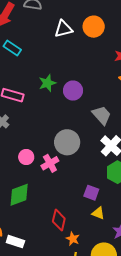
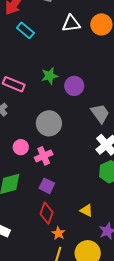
cyan rectangle: (12, 48) -> (25, 30), moved
gray circle: (67, 142) -> (49, 123), moved
purple square: (91, 193) -> (47, 186), moved

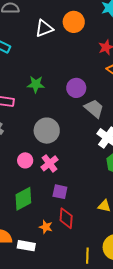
green star: (50, 76) -> (36, 84), turned 30
purple circle: (74, 86) -> (76, 88), moved
orange star: (58, 233) -> (46, 227), moved

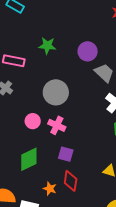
pink cross: (49, 163) -> (57, 125), turned -30

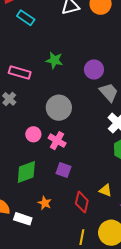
red diamond: (71, 181) -> (82, 202), moved

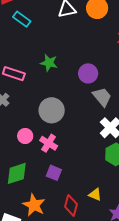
orange star: (45, 203) -> (34, 205), size x1.6

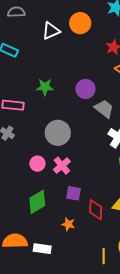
pink cross: (49, 143) -> (62, 166), turned 30
orange star: (34, 205) -> (68, 224), moved, size x0.6
red diamond: (71, 205) -> (96, 210), moved

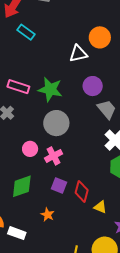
orange circle: (80, 23) -> (100, 37), moved
white triangle: (51, 31) -> (78, 54), moved
green star: (45, 87) -> (50, 89), moved, size x1.4
red diamond: (96, 210) -> (82, 191), moved

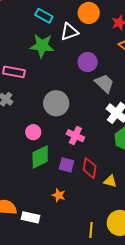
cyan rectangle: (26, 32) -> (44, 16), moved
green star: (50, 89) -> (42, 46), moved
pink cross: (54, 156) -> (75, 136), moved, turned -30
green diamond: (22, 186) -> (40, 157), moved

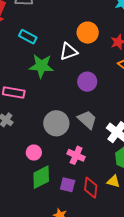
cyan rectangle: (44, 16) -> (28, 37), moved
gray trapezoid: (104, 83) -> (87, 120), moved
yellow triangle: (110, 181) -> (113, 181), moved

